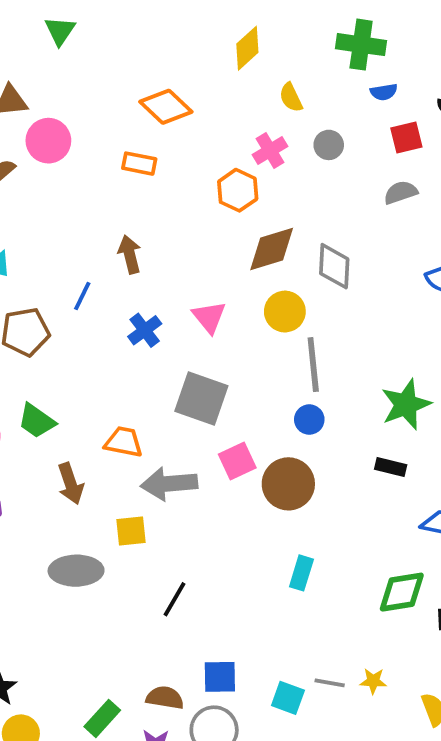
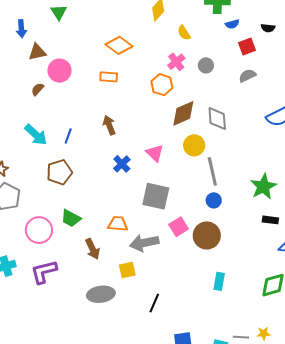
gray circle: (329, 145) -> (206, 65), moved
blue line: (82, 296) -> (68, 136), moved
black rectangle: (391, 467) -> (270, 220), moved

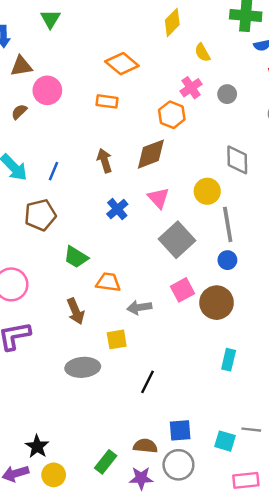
brown diamond: (183, 113) -> (151, 154), moved
gray square: (156, 196) -> (177, 240), moved, turned 32
green trapezoid: (71, 218) -> (76, 257), moved
gray arrow: (144, 243) -> (139, 307), size x0.7

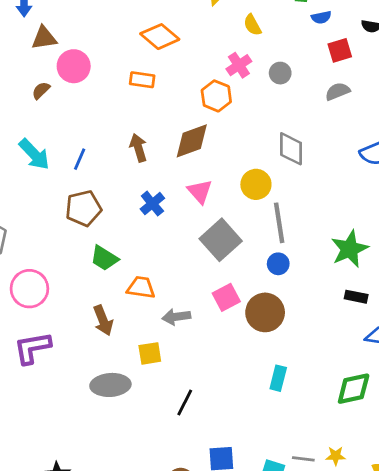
brown pentagon: (40, 215) -> (83, 208), moved

